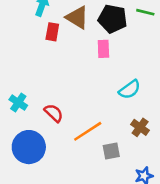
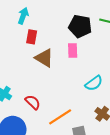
brown triangle: (77, 17) -> (44, 58), moved

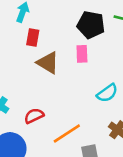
red semicircle: (33, 102) -> (34, 116), turned -70

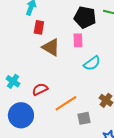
cyan semicircle: (107, 93) -> (92, 63), moved

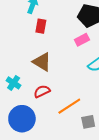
pink rectangle: (78, 40) -> (82, 40), turned 64
brown triangle: (51, 47) -> (42, 62), moved

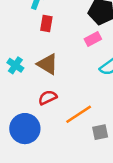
cyan cross: (14, 83) -> (15, 65), moved

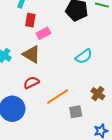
pink rectangle: (93, 39) -> (43, 33), moved

